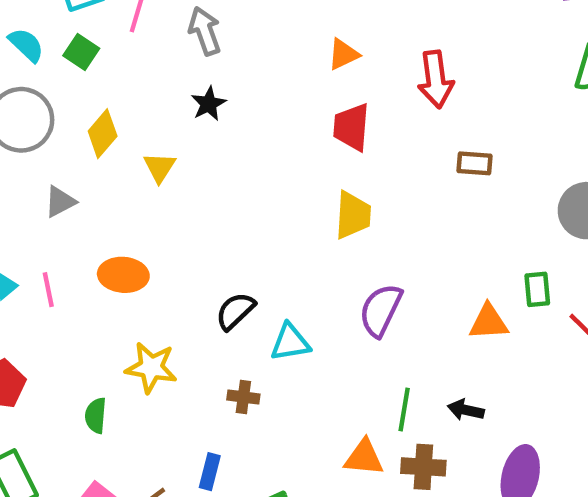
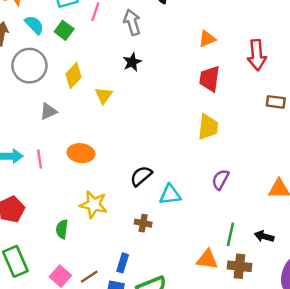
purple semicircle: (381, 310) -> (220, 179), size x0.7

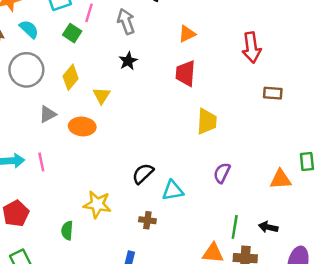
green square: (64, 30) -> (72, 33), moved
orange triangle: (207, 39) -> (187, 34), moved
red trapezoid: (210, 79) -> (186, 73), moved
orange ellipse: (81, 153) -> (82, 126), moved

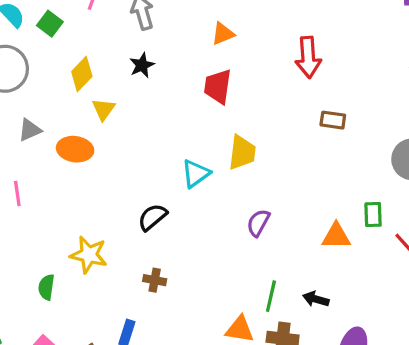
green square: (72, 33) -> (50, 24), moved
yellow diamond: (71, 77) -> (82, 74), moved
cyan triangle: (173, 191) -> (196, 173), moved, turned -30

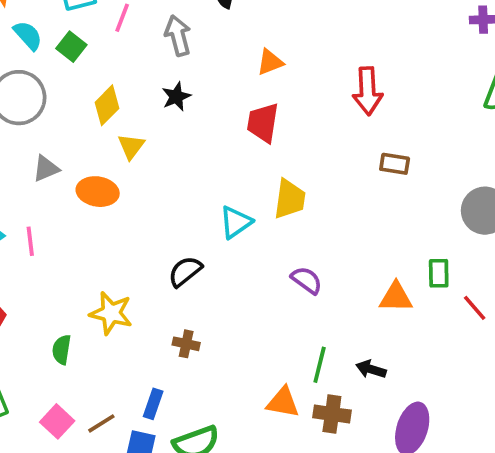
purple semicircle: (258, 223) -> (307, 280), turned 96

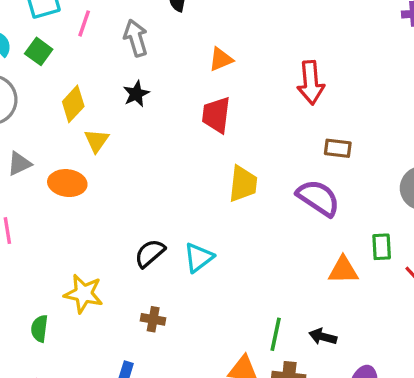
cyan triangle: (236, 222) -> (199, 257), moved
purple semicircle: (307, 280) -> (318, 198), moved, size x1.5

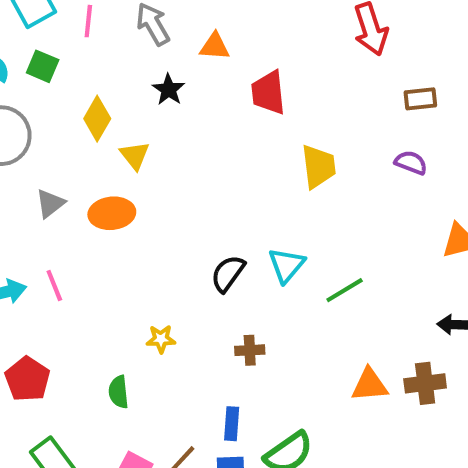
orange triangle: (221, 59) -> (215, 46), moved, turned 40
purple semicircle: (318, 198) -> (411, 163), size x0.6
yellow star: (83, 294) -> (161, 339), size x0.6
green line: (276, 334) -> (345, 290), moved, turned 60

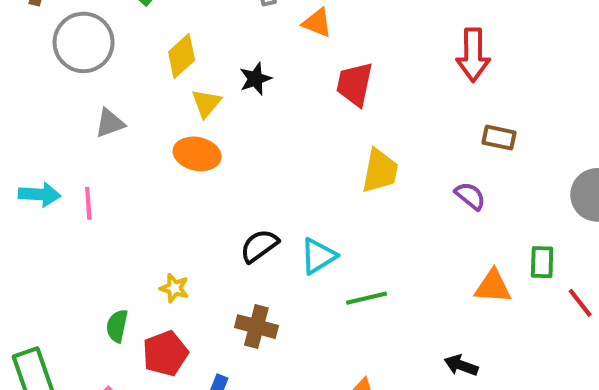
black star: (169, 90) -> (255, 79), moved
orange ellipse: (112, 213) -> (197, 154), moved
brown cross: (250, 350) -> (256, 327), size x1.4
red pentagon: (27, 379) -> (165, 353), moved

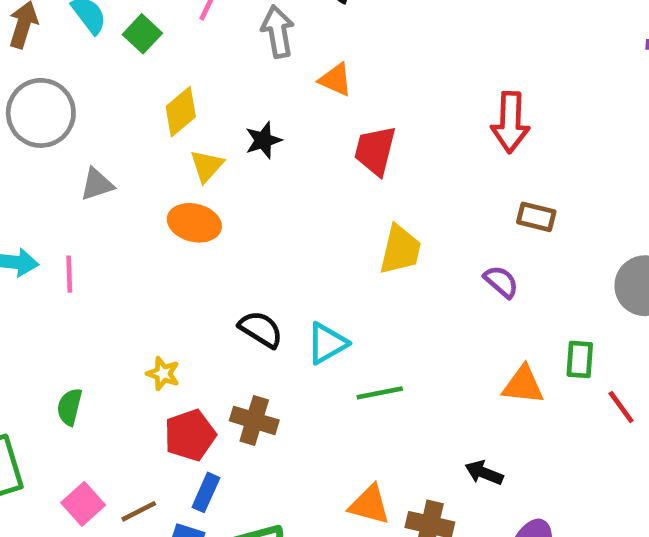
gray circle: (84, 42) -> (41, 113), moved
black semicircle: (259, 246) -> (261, 329), turned 66
green semicircle: (117, 326) -> (70, 407), moved
red pentagon: (165, 353) -> (190, 435), moved

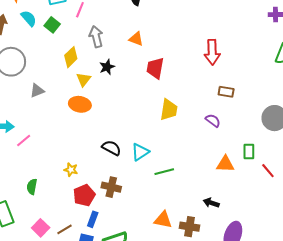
gray arrow: (278, 32) -> (96, 37), moved
pink line: (69, 274) -> (24, 141), moved, turned 56

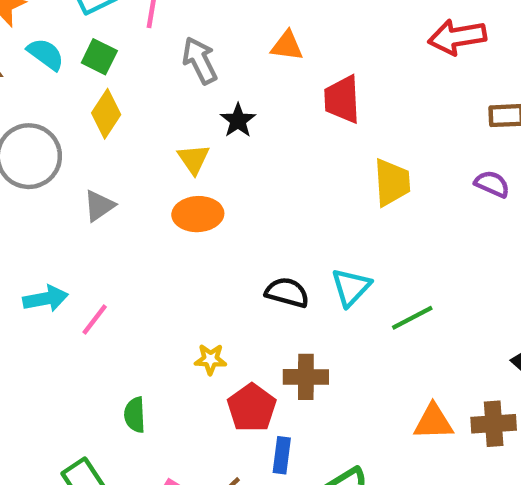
red arrow: (212, 52) -> (457, 37), turned 95
yellow diamond: (71, 57) -> (106, 114), moved

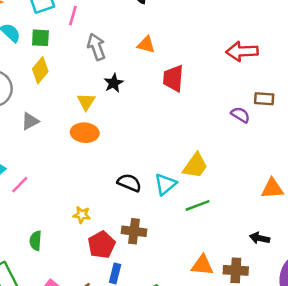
green square: (99, 57) -> (40, 38), turned -30
yellow trapezoid: (392, 182) -> (195, 166), moved, turned 32
purple semicircle: (492, 184) -> (240, 115), moved

